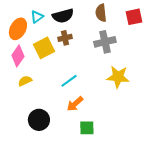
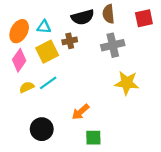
black semicircle: (63, 16) -> (83, 17), moved
cyan triangle: (37, 17) -> (44, 27), moved, turned 40
cyan line: (69, 81) -> (48, 83), moved

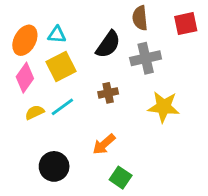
black semicircle: (83, 17) -> (108, 44), moved, turned -40
brown cross: (70, 41) -> (108, 93), moved
green square: (93, 138) -> (121, 178), turned 35

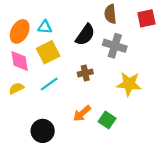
gray cross: (146, 58) -> (115, 46), turned 30
pink diamond: (25, 78) -> (20, 61), turned -45
yellow semicircle: (35, 112) -> (16, 88), moved
green square: (121, 178) -> (107, 120), moved

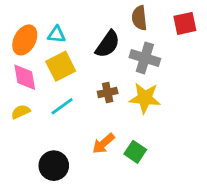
yellow star: (129, 84) -> (145, 98), moved

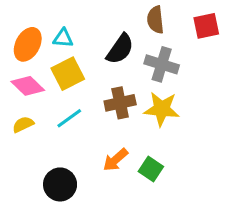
pink diamond: (25, 77) -> (28, 86), turned -36
brown cross: (108, 92) -> (120, 103), size x1.4

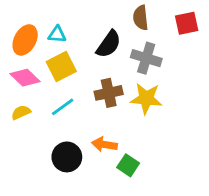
orange arrow: (115, 160) -> (104, 144), turned 50
green square: (151, 169) -> (128, 165), moved
black circle: (60, 184) -> (67, 157), moved

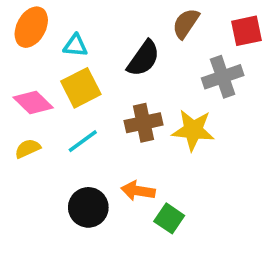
brown semicircle: (141, 18) -> (186, 23), turned 40
orange ellipse: (25, 40) -> (31, 27), moved
gray cross: (146, 58) -> (223, 77), moved, turned -36

